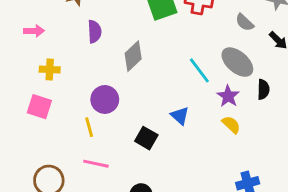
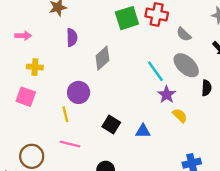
gray semicircle: (245, 22) -> (184, 34), moved
purple star: (228, 96) -> (167, 95), moved
blue triangle: (180, 116) -> (143, 131), moved, turned -42

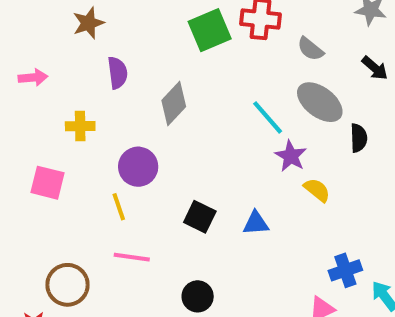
yellow cross: (35, 67) -> (80, 126), moved

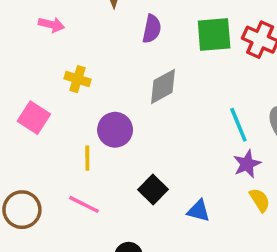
purple semicircle: (117, 73) -> (152, 29), moved

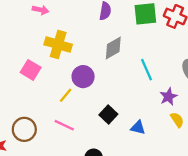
yellow cross: (78, 79) -> (58, 45), size x1.6
cyan line: (238, 125) -> (146, 70), moved
yellow line: (87, 158) -> (66, 95), turned 42

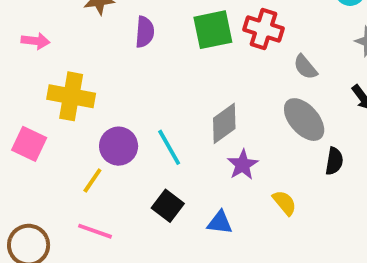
gray diamond: (113, 48) -> (224, 123), moved
cyan line: (146, 70) -> (169, 147), moved
purple star: (168, 97) -> (243, 165), moved

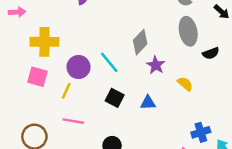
gray ellipse: (304, 120) -> (188, 31), turned 40
pink square: (29, 144) -> (38, 77), moved
black semicircle: (334, 161) -> (211, 53), turned 70

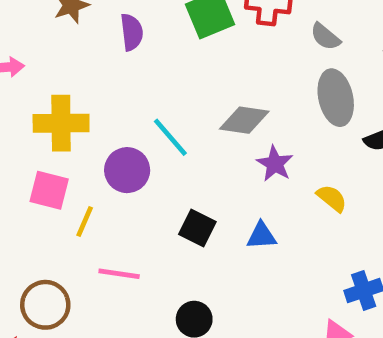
gray diamond: (140, 42) -> (244, 120), turned 55
cyan line: (109, 62) -> (170, 137), moved
yellow line: (66, 91) -> (85, 221), moved

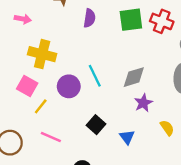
gray diamond: (244, 120) -> (134, 77), turned -40
blue triangle: (261, 236) -> (127, 137), turned 42

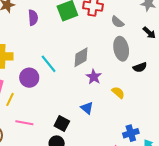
black square: (96, 125) -> (62, 124), moved

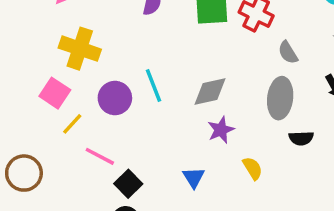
pink line: (24, 123) -> (100, 156), moved
black square: (62, 124) -> (128, 184), moved

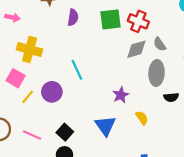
gray diamond: (210, 91) -> (136, 49), moved
purple circle: (115, 98) -> (52, 92), moved
pink line: (100, 156) -> (32, 135), moved
blue triangle: (194, 177) -> (105, 126), size x1.5

